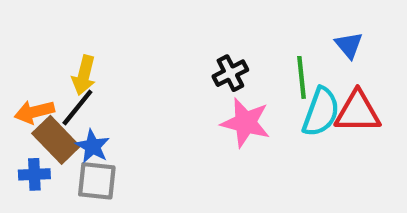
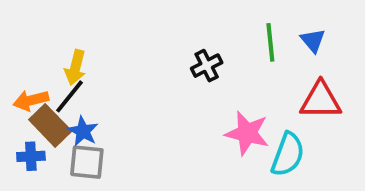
green line: (302, 77) -> (270, 42), moved
cyan semicircle: (321, 112) -> (288, 154), moved
pink star: (246, 123) -> (247, 133), moved

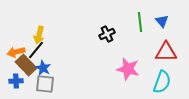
cyan semicircle: (288, 154) -> (162, 82), moved

